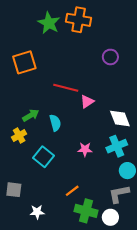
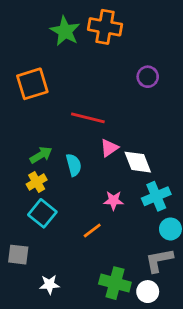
pink triangle: (87, 102) -> (109, 148), moved
white diamond: (120, 119) -> (138, 162), moved
yellow cross: (19, 136) -> (37, 182), moved
cyan square: (44, 157) -> (42, 213), moved
orange line: (72, 191) -> (92, 230), moved

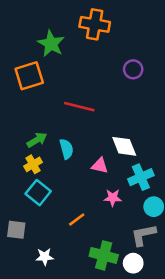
green star: (65, 31) -> (51, 44), moved
pink triangle: (109, 148) -> (100, 166), moved, turned 48
pink star: (114, 201) -> (113, 198), moved
orange line: (92, 230) -> (77, 220), moved

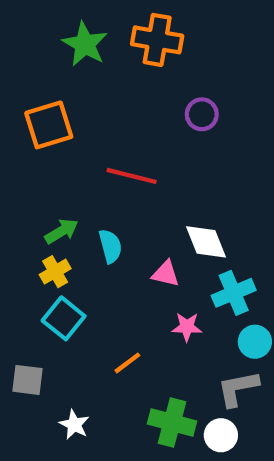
green star: (51, 44) -> (85, 44), moved
purple circle: (133, 69) -> (202, 114), moved
white star: (45, 257) -> (74, 425), turned 30

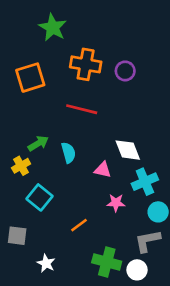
orange cross: (157, 40) -> (86, 64), moved
yellow cross: (55, 272) -> (21, 166), moved

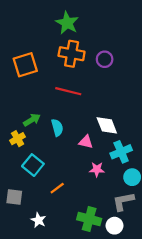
green star: (53, 27) -> (67, 23), moved
orange line: (79, 225) -> (57, 188), moved

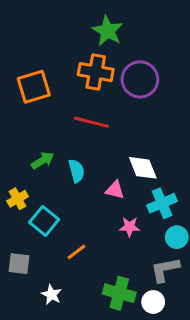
green star: (67, 23) -> (107, 31), moved
purple circle: (105, 59) -> (140, 79), size x1.6
yellow cross: (18, 139) -> (18, 199), moved

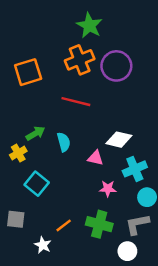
orange cross: (96, 72) -> (80, 60), turned -32
white diamond: (143, 168) -> (119, 140), turned -55
yellow cross: (18, 199) -> (18, 153), moved
orange line: (77, 252) -> (64, 225), moved
green cross: (119, 293) -> (99, 224), moved

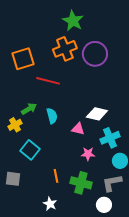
red line: (76, 102) -> (48, 81), moved
orange line: (64, 225) -> (56, 176), moved, turned -64
white star: (43, 245) -> (50, 204), moved

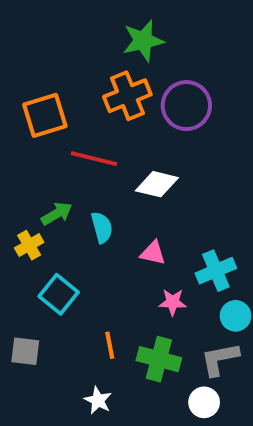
green star: (73, 21) -> (143, 41), turned 30
white diamond: (97, 114) -> (157, 184), moved

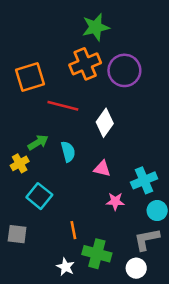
white diamond: (157, 184) -> (105, 123), turned -68
green cross: (159, 359) -> (97, 254), moved

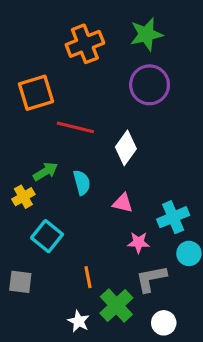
green star: (96, 27) -> (146, 34), moved
orange cross: (85, 64) -> (85, 44), moved
gray L-shape: (147, 239) -> (151, 279), moved
green cross: (97, 254) -> (116, 305), turned 32

